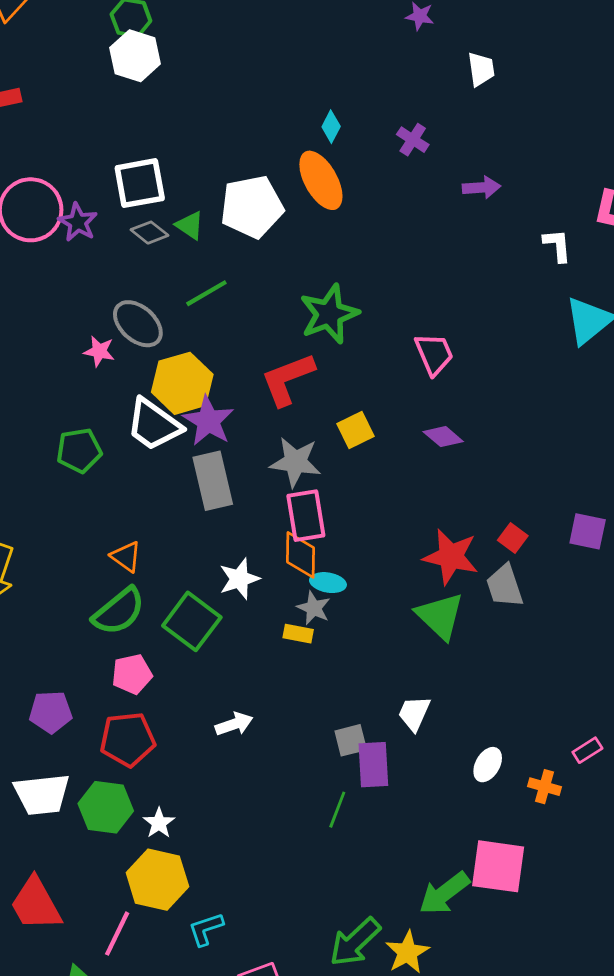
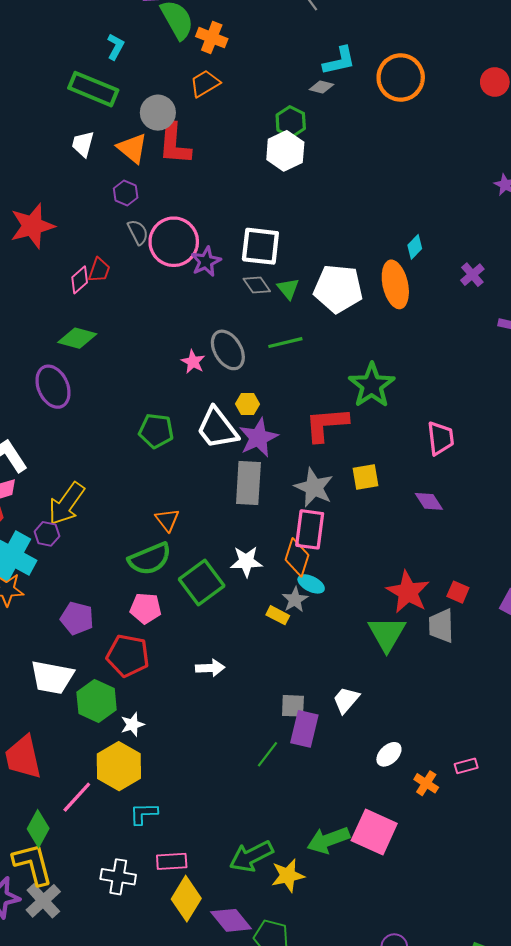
green star: (329, 314) -> (372, 385), turned -30
yellow hexagon: (182, 383) -> (247, 404), size x0.5
red square: (513, 538) -> (458, 592), turned -30

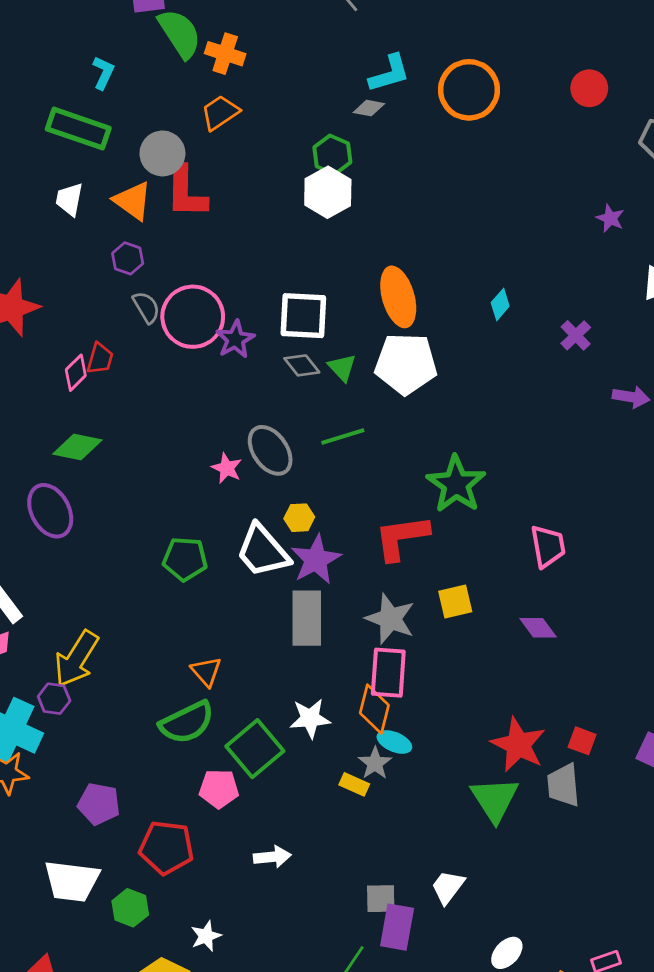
orange ellipse: (395, 284) -> (398, 297), moved
pink pentagon: (146, 608) -> (219, 789), moved
green hexagon: (97, 701) -> (130, 908), size x0.7
white star: (132, 724) -> (206, 936), moved

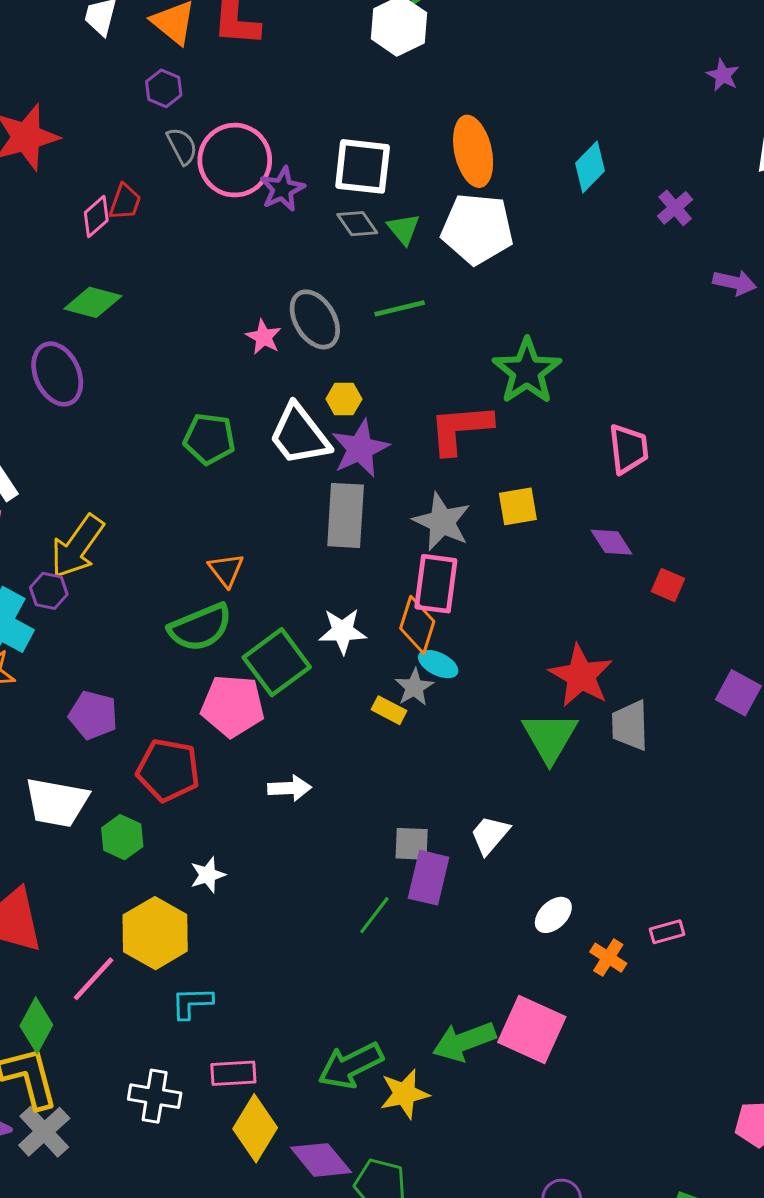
cyan diamond: (500, 304) -> (590, 167), size x1.4
red square: (582, 741) -> (668, 585), moved
pink pentagon: (219, 789) -> (233, 706), size x1.4

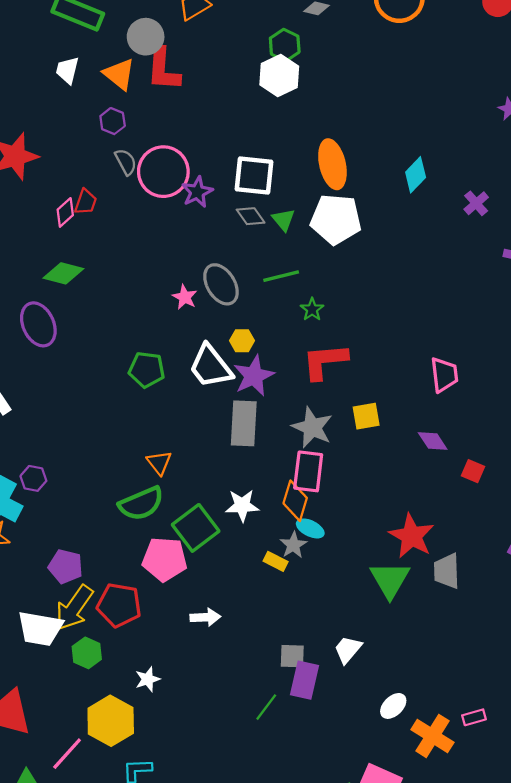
green star: (527, 371) -> (312, 309), moved, size x0.5
yellow arrow: (77, 546) -> (74, 608), moved
orange cross: (608, 958) -> (432, 736), size x1.6

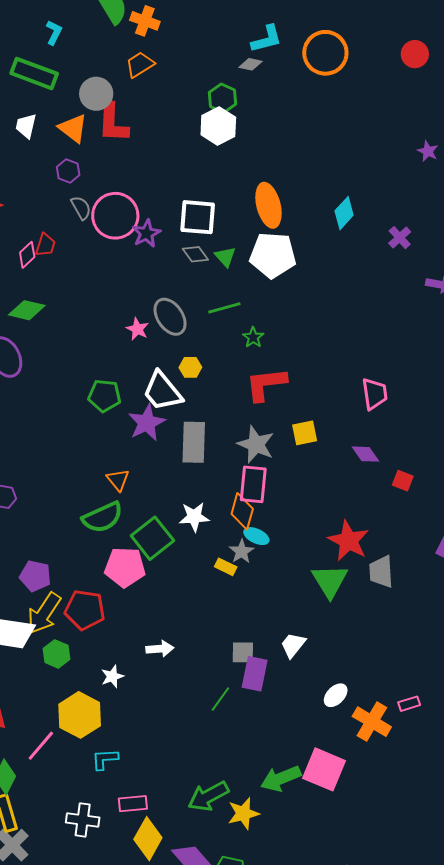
purple star: (254, 376) -> (147, 423), moved
white arrow: (205, 617) -> (160, 649), moved

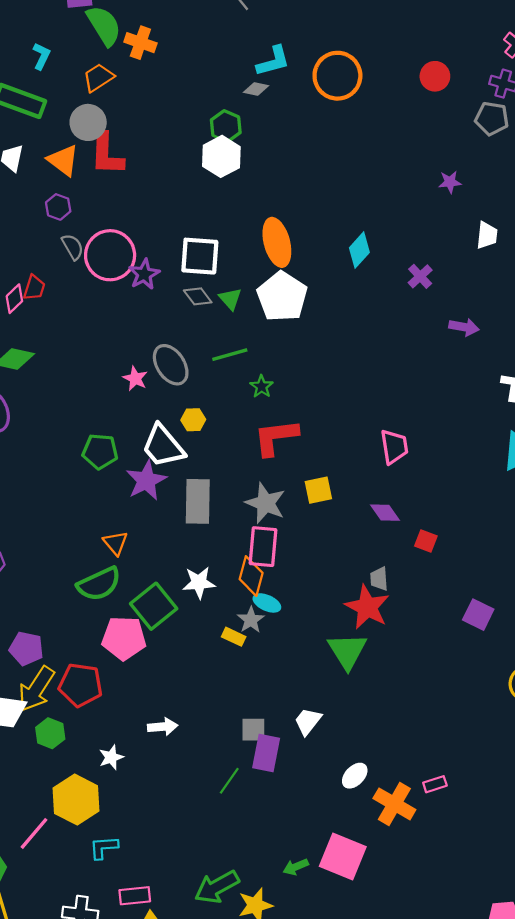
orange trapezoid: (140, 65) -> (98, 78), moved
purple star: (428, 151) -> (450, 182), turned -30
white pentagon: (273, 255) -> (282, 297), turned 30
gray trapezoid: (381, 572) -> (379, 579), moved, size x0.7
green arrow: (281, 778) -> (296, 867), size x0.6

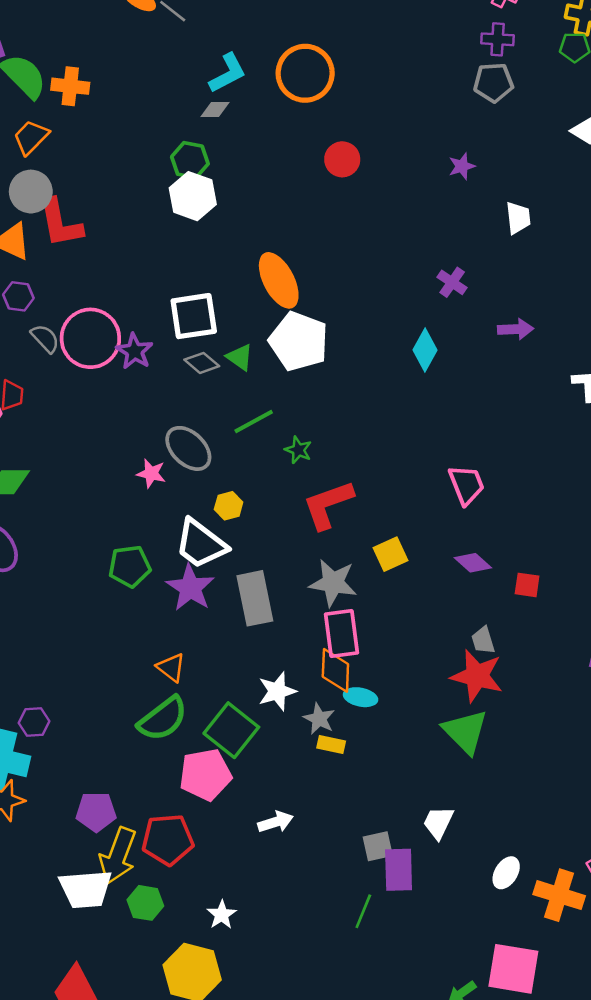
red circle: (435, 76) -> (342, 159), moved
cyan diamond: (359, 250) -> (425, 350), moved
gray star: (251, 620) -> (319, 719), moved
white arrow: (163, 727) -> (276, 822), moved

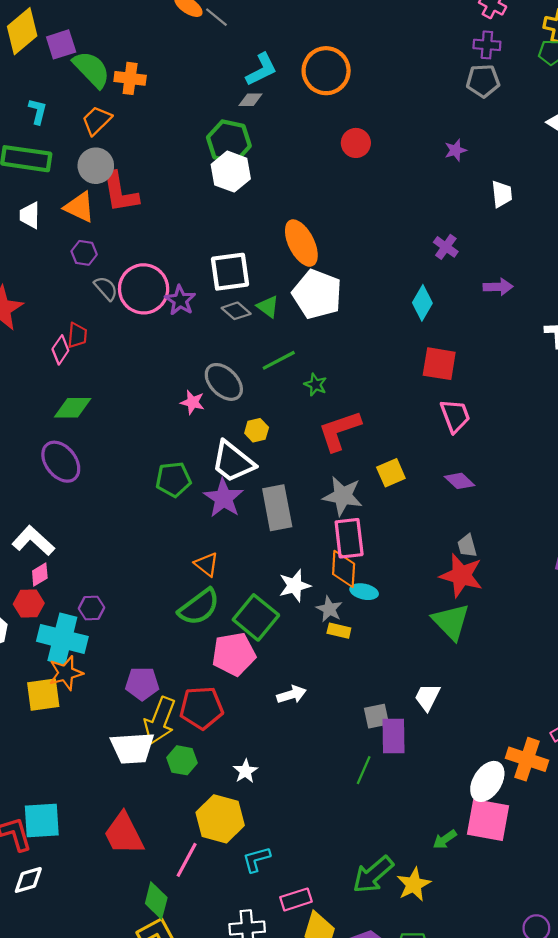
green hexagon: (190, 160) -> (229, 142), size x1.4
red square: (527, 585) -> (439, 364), moved, size x1.6
white ellipse: (506, 873) -> (487, 781), moved, size x1.5

